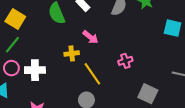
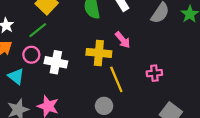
yellow cross: (72, 53) -> (99, 53), size x1.5

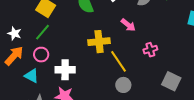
pink arrow: (123, 40) -> (128, 25), moved
white cross: (56, 62) -> (65, 70), moved
gray circle: (104, 106) -> (123, 85), moved

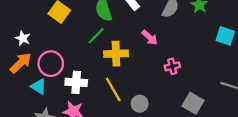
green line: (43, 32) -> (96, 36), moved
pink circle: (41, 55) -> (51, 64), size x1.5
yellow line: (119, 61) -> (113, 89), moved

